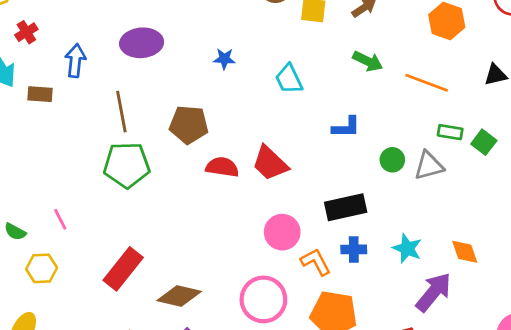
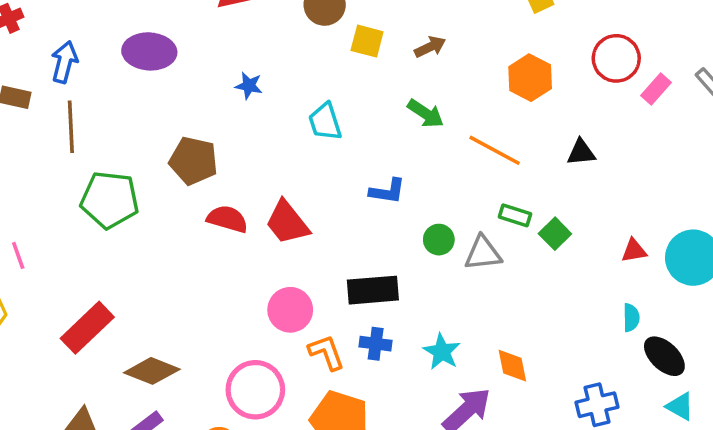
brown line: (121, 112) -> (71, 127), moved

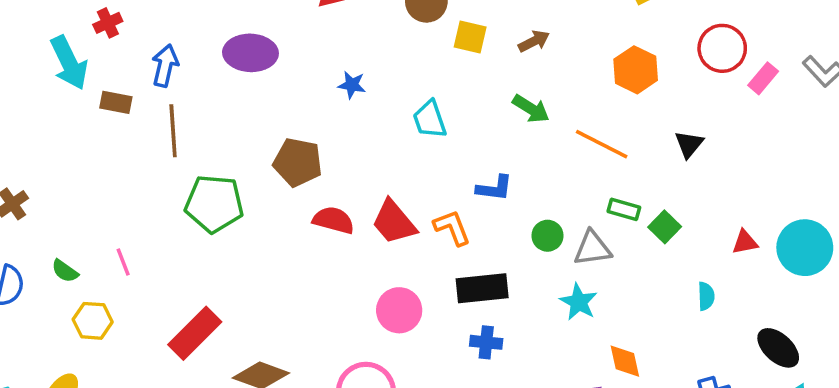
black triangle: (581, 152) -> (689, 144), turned -44
cyan semicircle: (631, 318) -> (706, 296), moved
orange L-shape: (326, 352) -> (452, 228), moved
cyan star: (442, 352) -> (579, 302), moved

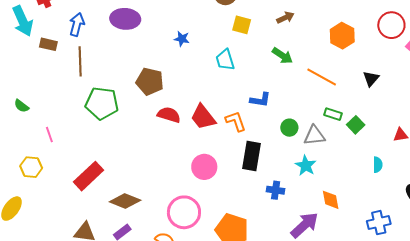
yellow square: (470, 37) -> (242, 25), moved
green semicircle: (65, 271) -> (22, 106), moved
black rectangle: (482, 288) -> (252, 156), turned -76
blue cross: (486, 342) -> (276, 190), moved

